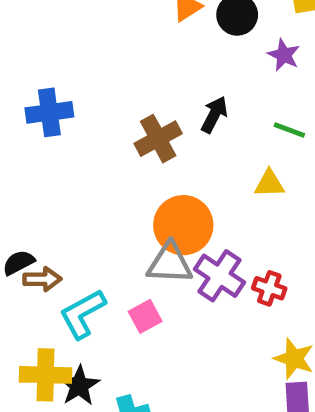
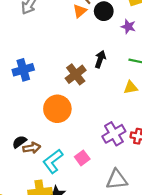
orange circle: (183, 225) -> (57, 109), moved
gray triangle: (170, 263) -> (117, 179), moved
purple cross: (220, 276) -> (114, 134), turned 35

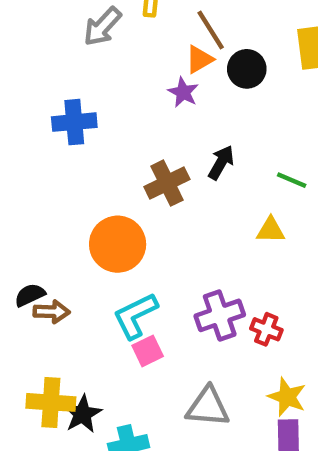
purple star: (128, 27) -> (183, 92), moved
blue cross: (23, 70) -> (74, 122), moved
cyan L-shape: (53, 161) -> (135, 316), moved

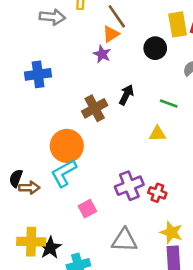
gray arrow: (102, 27) -> (52, 17), turned -125
black circle: (247, 69) -> (155, 48), moved
black semicircle: (30, 295) -> (16, 178), turned -42
cyan L-shape: (135, 316) -> (64, 173), moved

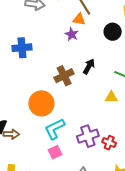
orange triangle: (111, 34) -> (79, 19), turned 40
cyan L-shape: (64, 173) -> (55, 129), moved

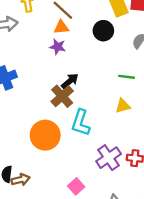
black arrow: (89, 66) -> (70, 81), moved, turned 35
cyan L-shape: (55, 129) -> (81, 123), moved, turned -30

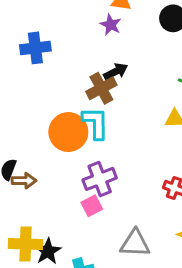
cyan L-shape: (81, 123) -> (96, 123), moved, turned 148
purple cross: (109, 158) -> (100, 179), moved

